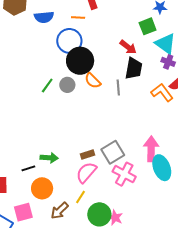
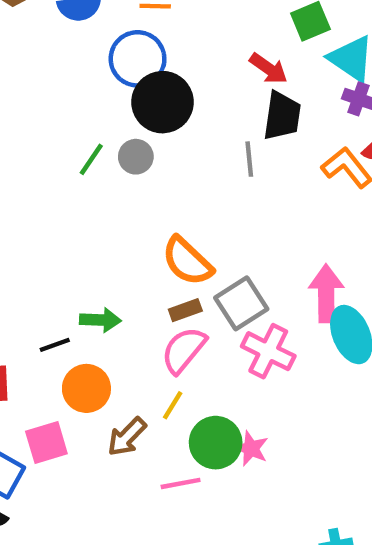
orange semicircle: (93, 81) -> (187, 261), moved, size x1.4

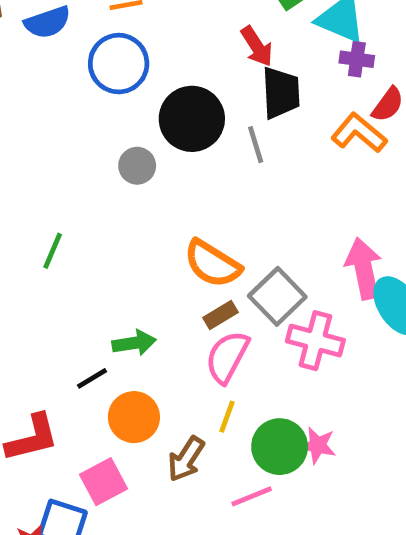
red arrow: (268, 69) -> (257, 46), turned 33
black circle: (163, 102) -> (192, 119), moved
green line: (91, 159) -> (53, 251), moved

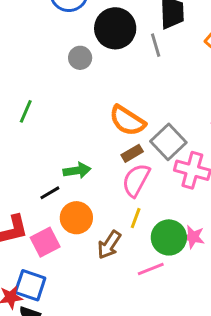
pink square: (104, 482) -> (45, 242), moved

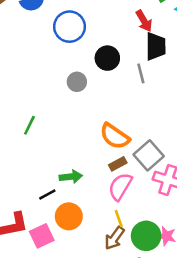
black circle: (115, 28) -> (107, 58), size x0.7
yellow line: (136, 218) -> (119, 218), turned -42
brown arrow: (109, 245) -> (114, 238), moved

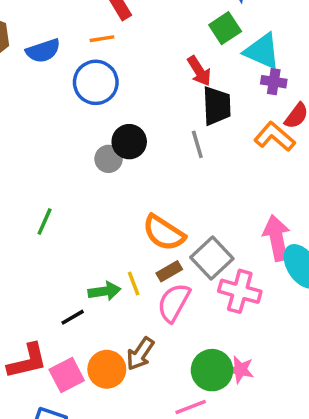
black circle: (107, 58) -> (129, 142), moved
orange circle: (69, 216) -> (107, 369), moved
yellow line: (119, 218) -> (134, 283), moved
brown arrow: (114, 238) -> (140, 354), moved

